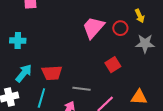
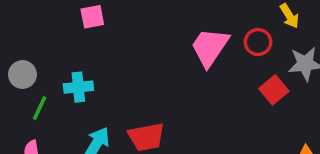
red square: (113, 65) -> (274, 90), moved

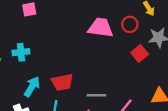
pink trapezoid: (210, 47) -> (101, 28), turned 64

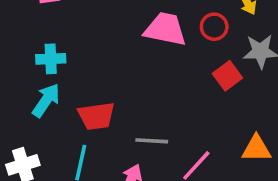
cyan cross: (21, 52) -> (51, 59), moved
cyan arrow: (32, 87) -> (46, 100), moved

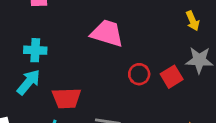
red circle: (214, 27) -> (139, 74), moved
pink trapezoid: (165, 29) -> (107, 33), moved

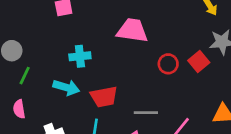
cyan cross: (35, 50) -> (80, 56), moved
cyan arrow: (29, 82) -> (66, 87), turned 75

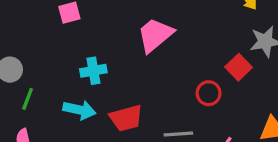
pink trapezoid: (132, 30) -> (155, 35), turned -44
red circle: (168, 64) -> (209, 93), moved

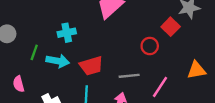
green line: (28, 99) -> (34, 52), moved

